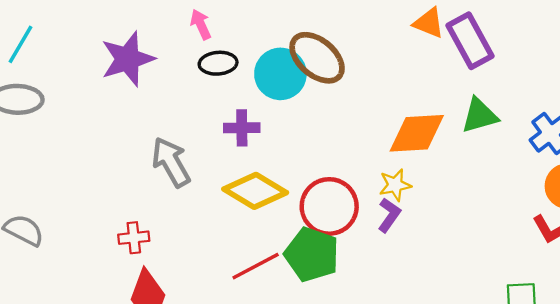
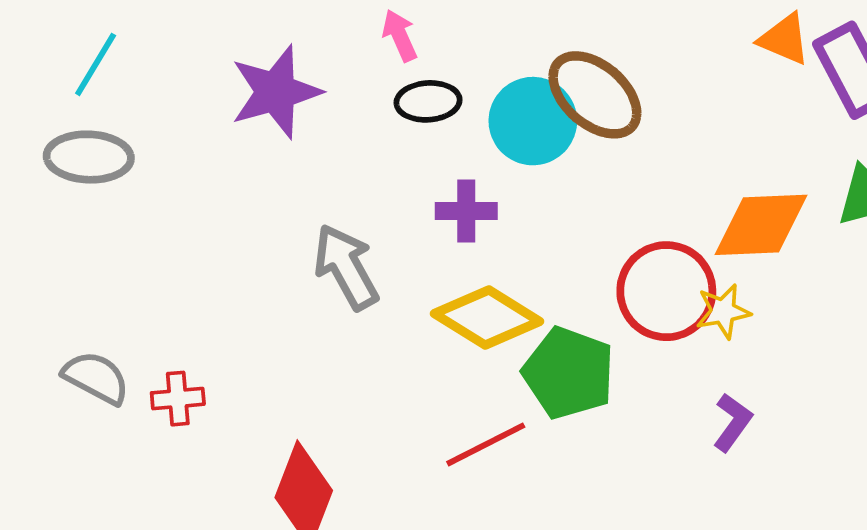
red circle: (329, 206) -> (666, 291), moved
purple L-shape: (389, 215) -> (733, 422), moved
red cross: (134, 238) -> (178, 399), moved
green pentagon: (312, 254) -> (569, 373), moved

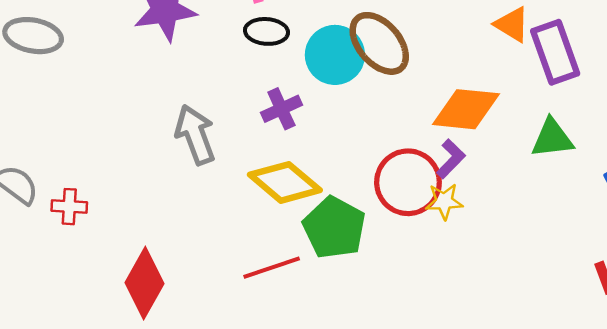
purple cross: (466, 211) -> (281, 109), turned -33
orange diamond: (761, 225) -> (466, 109), moved
purple L-shape: (733, 422) -> (451, 159), moved

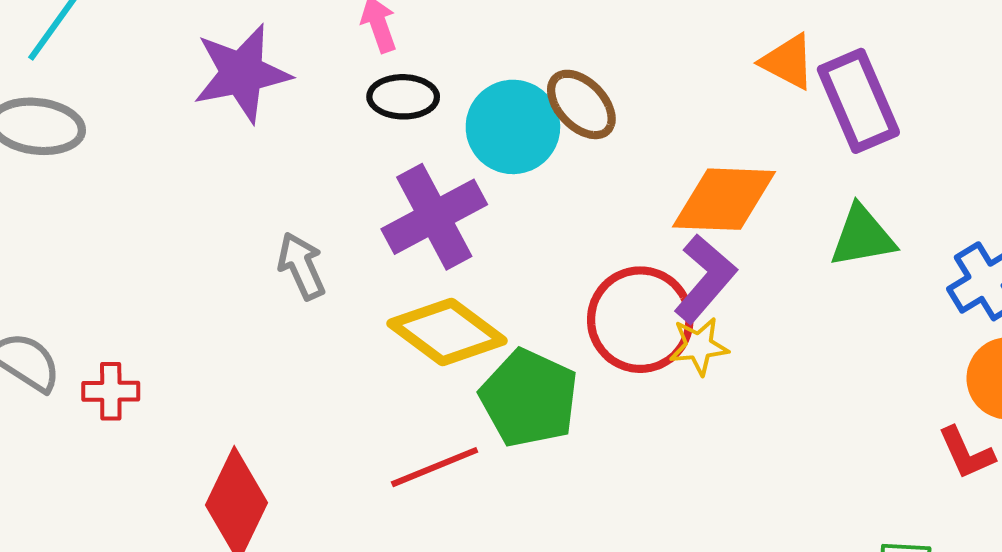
brown ellipse: (379, 43) -> (581, 104), size x0.7
purple cross: (281, 109) -> (434, 217), size x1.6
gray arrow: (195, 135) -> (301, 266), size x0.7
purple L-shape: (451, 159) -> (705, 279), size x1.4

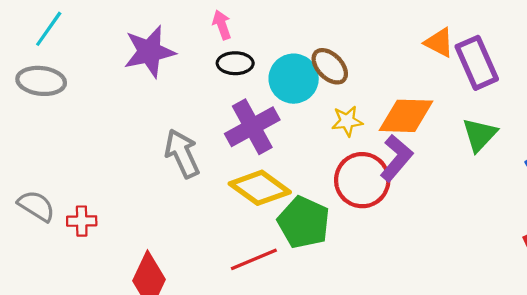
green triangle: (862, 236) -> (480, 135), turned -36
gray arrow: (301, 266) -> (182, 154), size x1.4
yellow star: (699, 346) -> (347, 121), moved

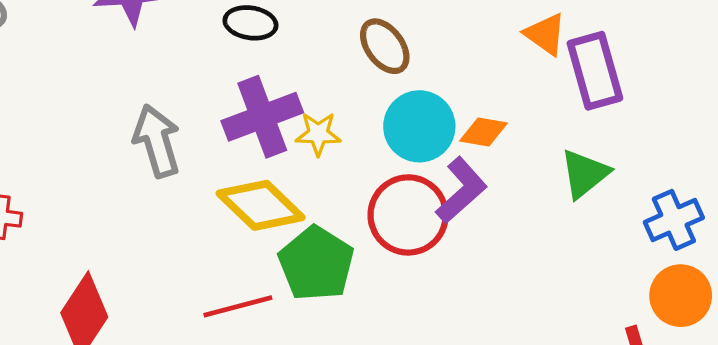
cyan circle: (294, 79) -> (419, 126), moved
orange diamond: (406, 116) -> (483, 132), size x0.6
yellow star: (347, 121) -> (318, 134), moved

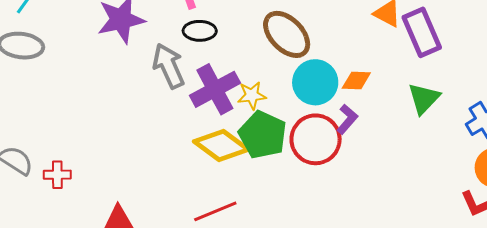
brown ellipse: (385, 46) -> (287, 34), size x1.4
gray arrow: (157, 141) -> (169, 66), moved
purple L-shape: (461, 190) -> (347, 119), size x0.7
green pentagon: (316, 264) -> (263, 135), moved

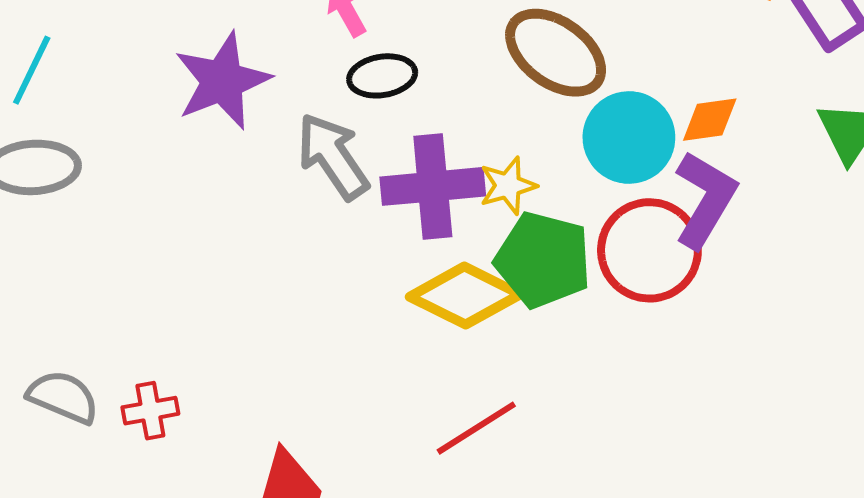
purple cross: (215, 89) -> (433, 186), turned 33
purple L-shape: (347, 119) -> (705, 200), size x1.6

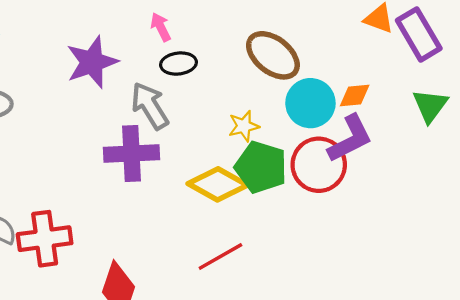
purple cross: (433, 186) -> (131, 154), moved
purple L-shape: (705, 200) -> (350, 139), turned 30
red cross: (150, 411) -> (45, 239), size x1.8

